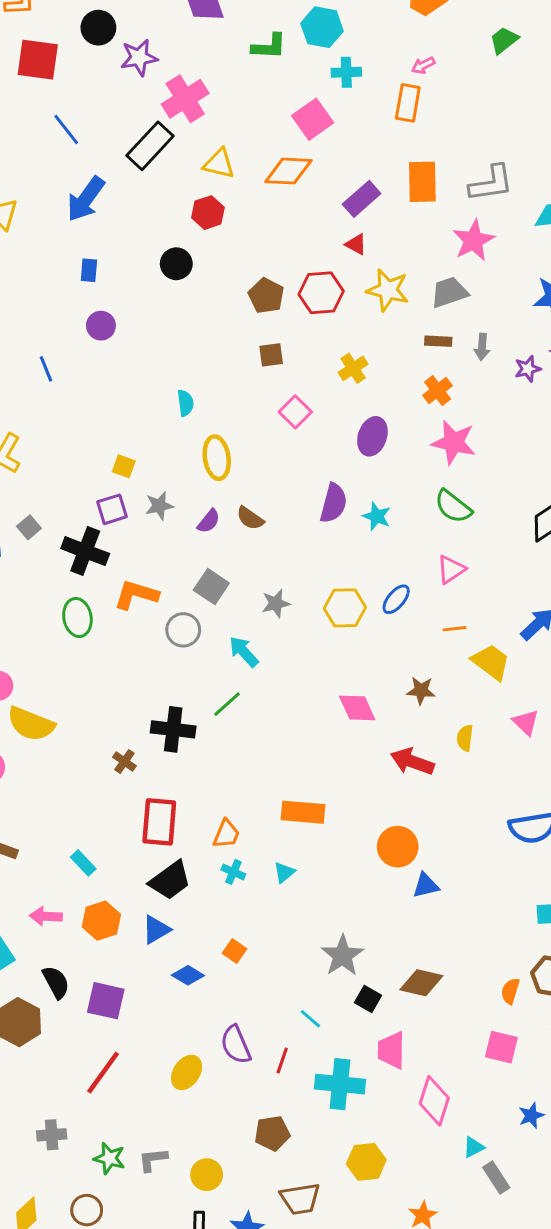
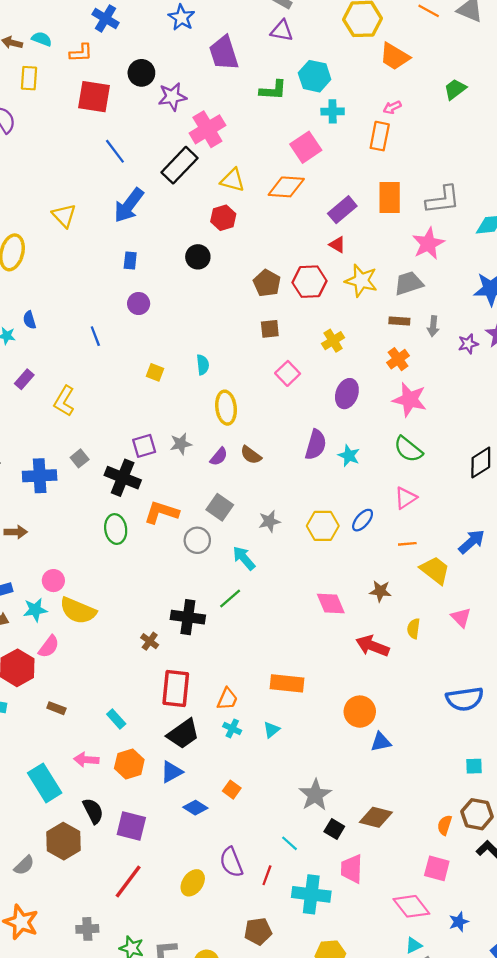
yellow square: (124, 466) -> (155, 372), moved
pink diamond: (434, 1101) -> (411, 906), moved, turned -57

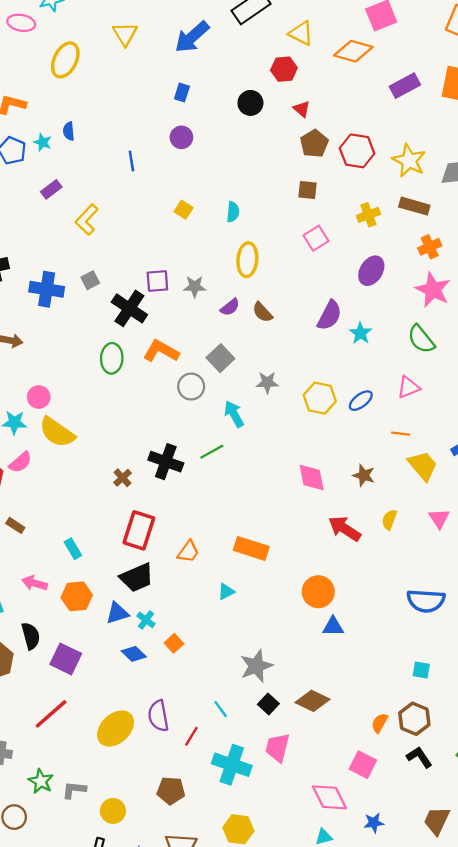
red triangle: (337, 245) -> (302, 109), moved
brown rectangle: (399, 321) -> (414, 206), moved, size x1.4
cyan cross: (232, 728) -> (146, 620), moved
yellow ellipse: (193, 883) -> (116, 729), size x1.4

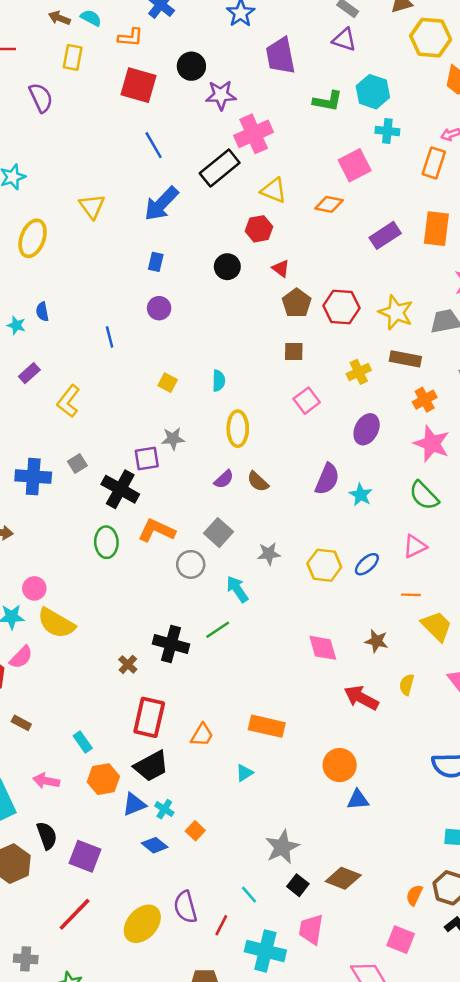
orange diamond: (353, 51) -> (329, 204), size x0.7
gray star: (195, 287) -> (173, 439), moved
orange hexagon: (77, 596) -> (103, 779), moved

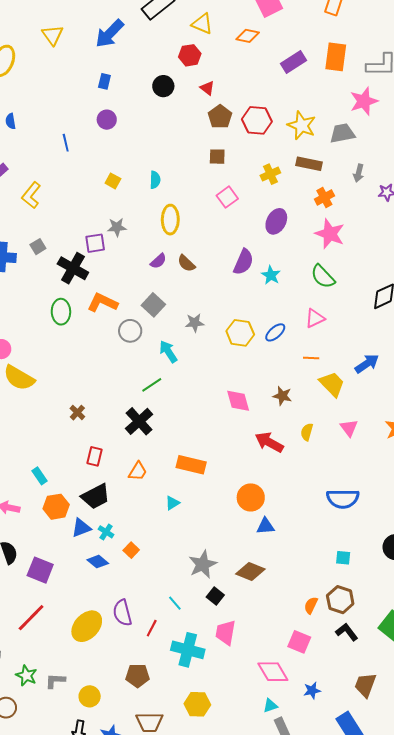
black cross: (171, 644) -> (139, 421), moved, turned 32
red rectangle: (149, 717) -> (94, 456), size x0.6
brown diamond: (343, 878) -> (250, 572), moved

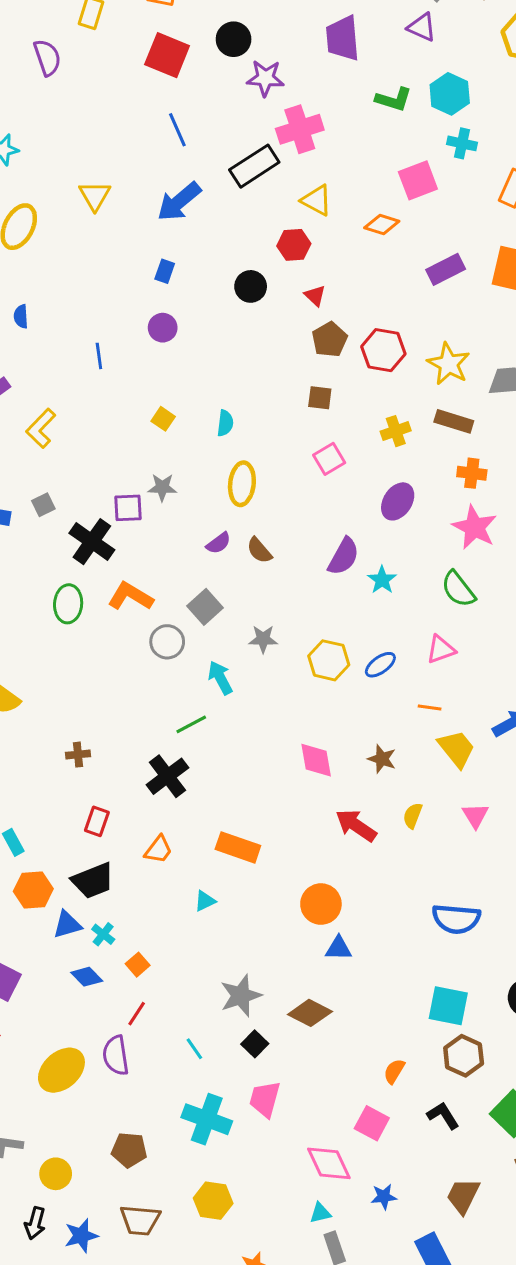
orange cross: (324, 198) -> (472, 473), turned 30
brown cross: (77, 413) -> (78, 755), turned 35
cyan square: (343, 558) -> (448, 1006), size x1.8
brown hexagon: (340, 600) -> (464, 1056), moved
red line: (152, 628) -> (137, 1014), moved

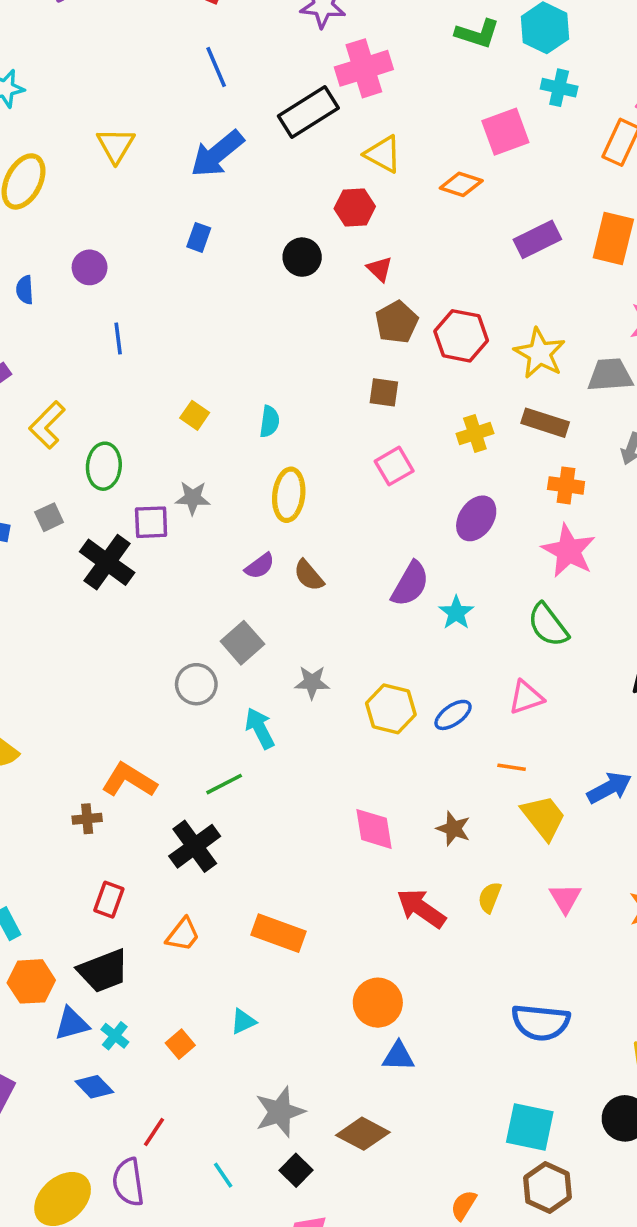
purple circle: (163, 328) -> (90, 267), moved
orange L-shape: (130, 596) -> (129, 780), moved
green ellipse: (68, 604) -> (104, 466), moved
cyan triangle: (205, 901) -> (243, 1021), moved
orange square: (138, 965) -> (180, 1044), moved

